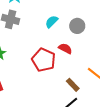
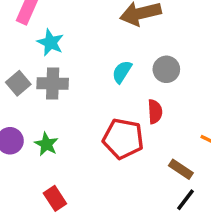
red semicircle: (65, 49) -> (155, 112), turned 72

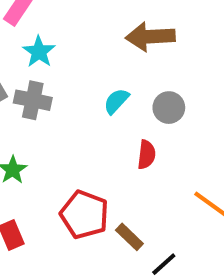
red pentagon: (123, 139) -> (84, 215), moved
brown rectangle: (181, 169) -> (129, 237), moved

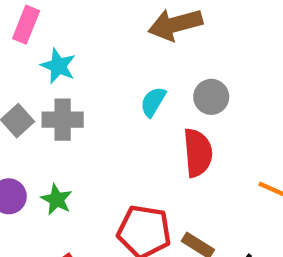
red semicircle: (147, 155) -> (198, 153), size x1.5

